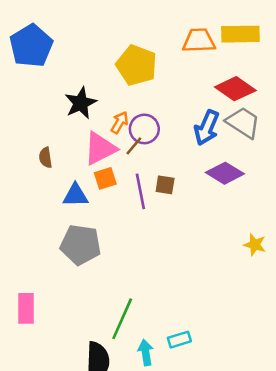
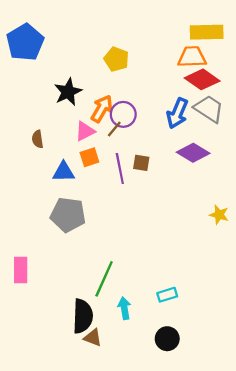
orange trapezoid: (199, 41) -> (192, 57), moved
yellow pentagon: (136, 65) -> (116, 59), size x0.7
orange arrow: (120, 122) -> (102, 109), size x1.4
pink triangle: (100, 148) -> (85, 131), size x0.7
cyan rectangle: (179, 340) -> (167, 295), moved

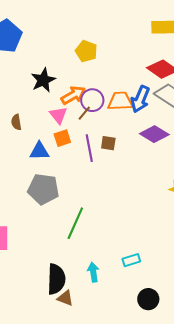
orange trapezoid: (192, 57) -> (120, 101), moved
orange arrow: (102, 109) -> (73, 95), turned 30
pink triangle: (85, 131) -> (58, 115), turned -42
green line: (104, 279) -> (75, 223), moved
black circle: (167, 339) -> (148, 299), moved

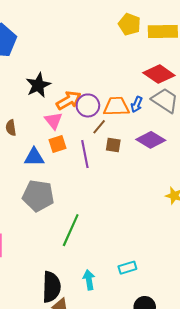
yellow pentagon: (86, 51) -> (129, 24), moved
blue arrow: (140, 99) -> (137, 104), size x0.6
brown line: (84, 113) -> (99, 127), moved
brown square: (108, 143) -> (113, 145), moved

